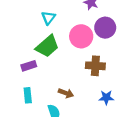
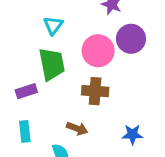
green trapezoid: (47, 46) -> (52, 64), turned -60
brown cross: (95, 66) -> (95, 91), moved

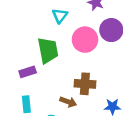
cyan triangle: (53, 25) -> (60, 16), moved
brown cross: (95, 91) -> (85, 84), moved

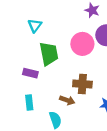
cyan triangle: (60, 16) -> (35, 25), moved
purple rectangle: (28, 72) -> (30, 73), turned 32

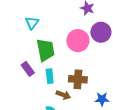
purple rectangle: (30, 73) -> (28, 69), turned 40
cyan rectangle: (29, 102) -> (50, 76), moved

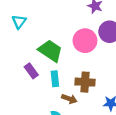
cyan triangle: (32, 23) -> (19, 22), moved
green trapezoid: (46, 50) -> (50, 51), turned -45

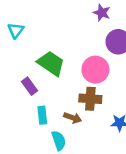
pink circle: (85, 41) -> (95, 70), moved
cyan rectangle: (55, 79) -> (42, 115), moved

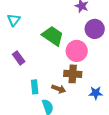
green trapezoid: (51, 63) -> (53, 36), moved
purple rectangle: (30, 86) -> (19, 58), moved

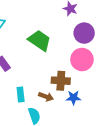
pink circle: (77, 51) -> (82, 60), moved
blue star: (96, 93) -> (73, 98), moved

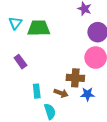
green trapezoid: (40, 40) -> (39, 28), moved, turned -35

